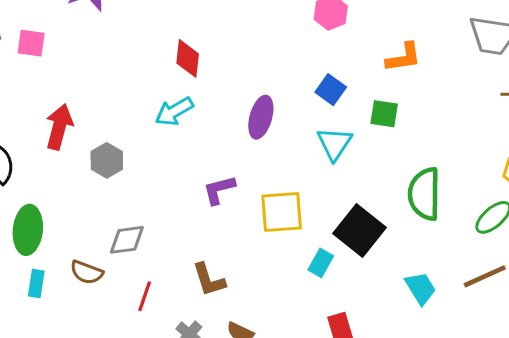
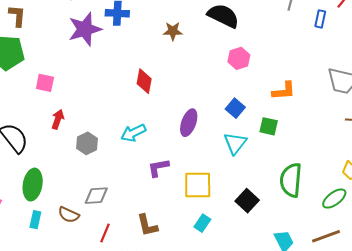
pink square: (31, 43) -> (45, 83), moved
cyan arrow: (174, 111) -> (133, 133), moved
red arrow: (59, 127) -> (58, 119), size x0.7
black square: (360, 230) -> (247, 201), size x0.7
cyan rectangle: (321, 263) -> (202, 223), moved

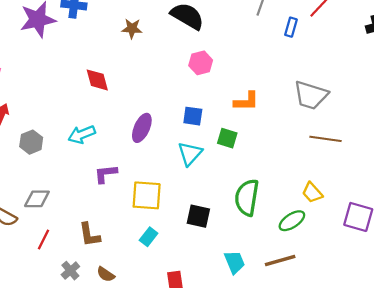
red diamond: (144, 81) -> (97, 80), turned -30
blue square: (235, 108) -> (193, 116), turned -36
black square: (247, 201) -> (198, 216), turned -35

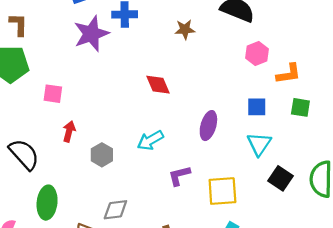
orange L-shape: (246, 101) -> (289, 74), moved
green square: (227, 138) -> (300, 107), moved
black square: (198, 216) -> (281, 178), moved, turned 30

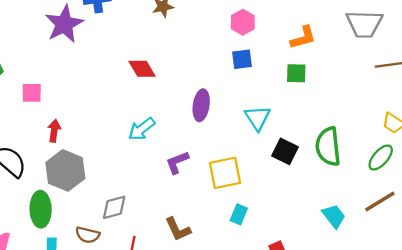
orange L-shape: (289, 74) -> (303, 38), moved
blue square: (257, 107) -> (242, 59), moved
gray hexagon: (102, 155) -> (65, 170), moved, size x1.6

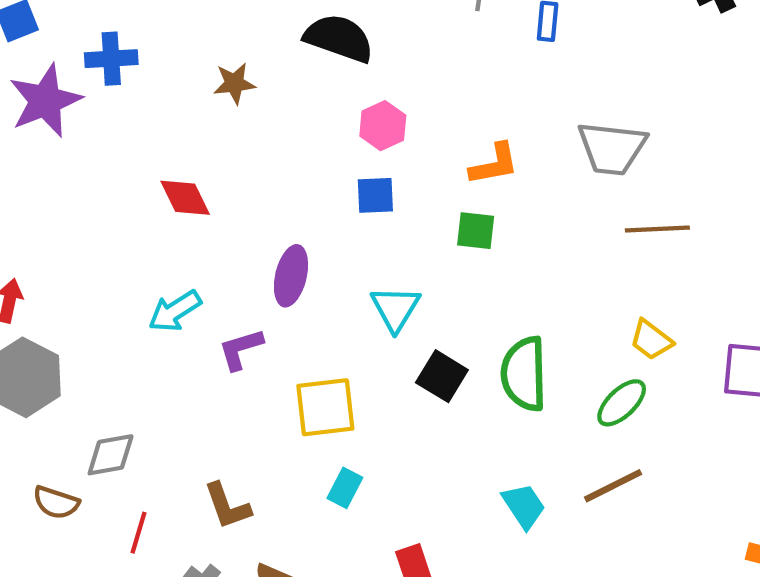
purple L-shape: (177, 162) -> (241, 349), moved

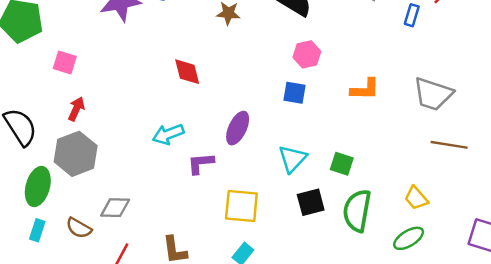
green square: (476, 231) -> (342, 164), moved
yellow trapezoid: (651, 340) -> (416, 198), moved
black square: (442, 376) -> (311, 202), turned 32

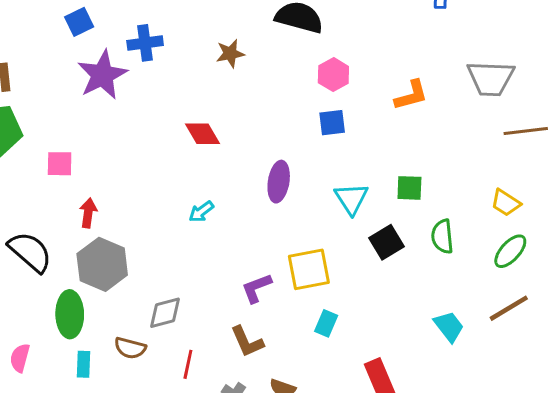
cyan arrow: (168, 134) -> (201, 212), size x0.7
purple L-shape: (201, 163) -> (257, 288), moved
green semicircle: (357, 211) -> (442, 236), size x0.7

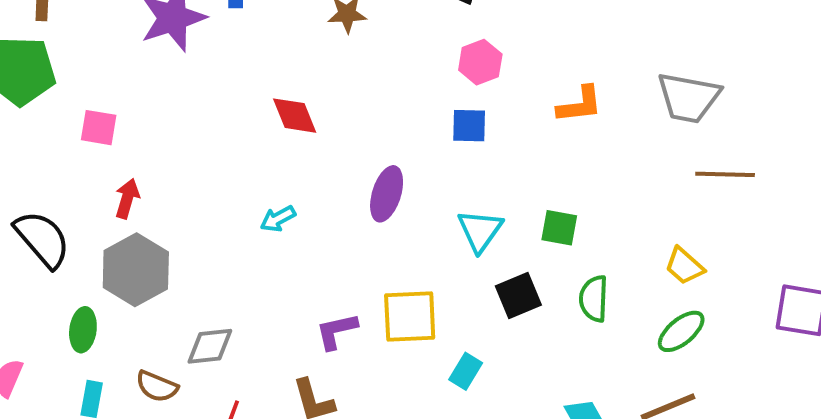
green ellipse: (70, 314) -> (83, 330), size x0.7
cyan rectangle: (326, 323) -> (466, 371), moved

